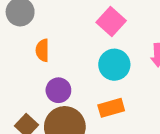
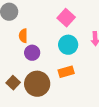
purple circle: (58, 90) -> (32, 53), moved

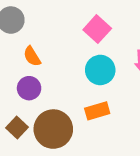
orange semicircle: (23, 36) -> (32, 56), turned -32
purple circle: (32, 53) -> (29, 88), moved

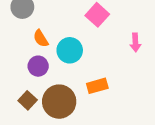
cyan circle: (100, 70) -> (70, 50), moved

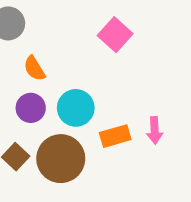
pink arrow: (135, 42) -> (155, 130), moved
cyan circle: (70, 50) -> (76, 108), moved

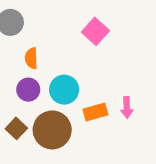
orange semicircle: (34, 68) -> (31, 58), turned 30

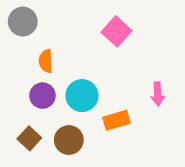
pink arrow: (127, 108) -> (158, 94), moved
brown circle: (52, 130) -> (69, 140), size x0.7

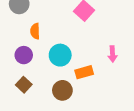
purple circle: (42, 96) -> (24, 55), moved
brown circle: (69, 140) -> (62, 90), moved

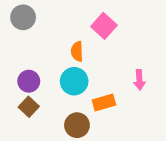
orange semicircle: (35, 31) -> (77, 51), moved
brown square: (24, 85) -> (29, 107), moved

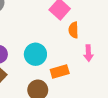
orange semicircle: (77, 51) -> (74, 30), moved

